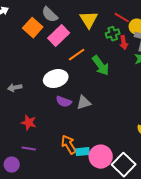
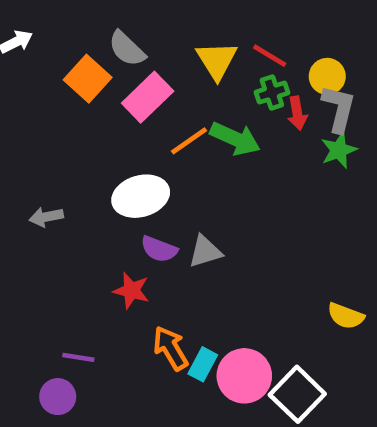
red line: (122, 18) -> (270, 56), moved
green arrow: (101, 66) -> (235, 139), moved, turned -30
red star: (29, 123) -> (131, 291), moved
cyan rectangle: (83, 152) -> (203, 364), turned -56
purple circle: (12, 165) -> (58, 397), moved

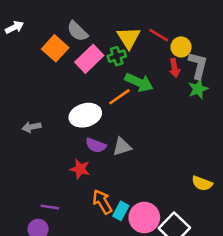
yellow circle: (327, 76) -> (181, 47), moved
green cross: (272, 92) -> (117, 56), moved
orange line: (189, 141) -> (119, 97), moved

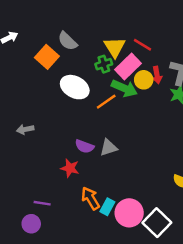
yellow circle: (181, 47) -> (144, 80), moved
pink rectangle: (89, 59) -> (128, 67), moved
white ellipse: (85, 115) -> (75, 87), moved, turned 44

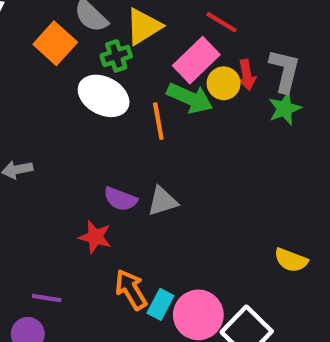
yellow triangle: (115, 47) -> (144, 26), moved, turned 30
green cross: (104, 64) -> (116, 56), moved
orange line: (106, 102) -> (158, 121), turned -65

